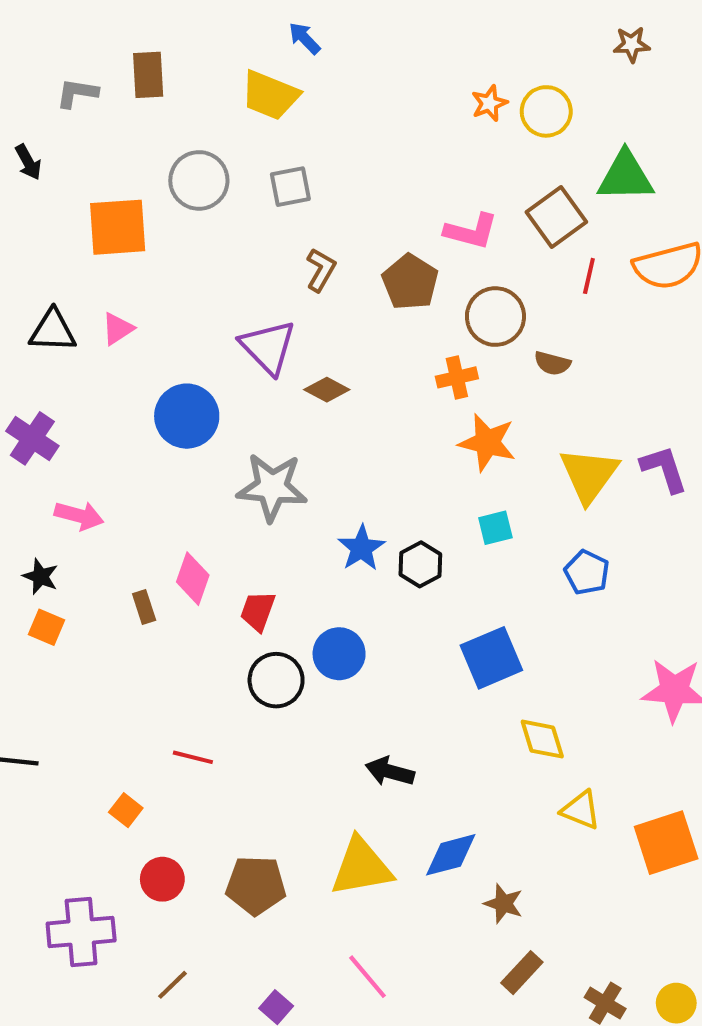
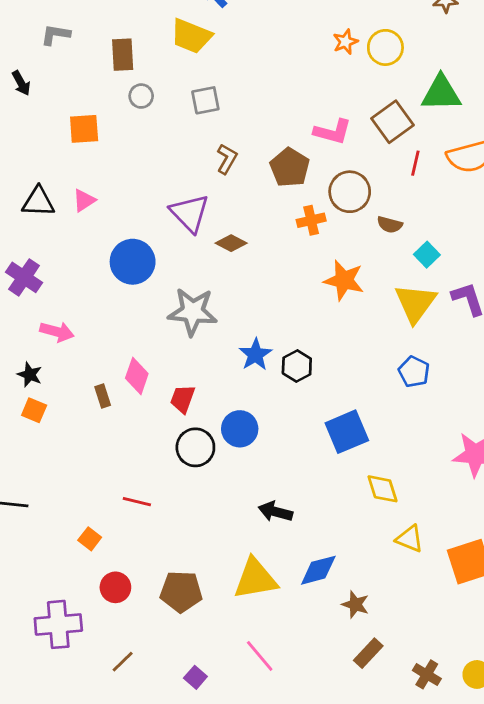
brown rectangle: (148, 75) -> (123, 55), moved
gray circle: (199, 180) -> (141, 96), size x0.6
orange square: (118, 227) -> (84, 129), size x0.7
orange cross: (457, 377) -> (311, 220), moved
cyan square: (495, 528) -> (427, 255), moved, turned -30

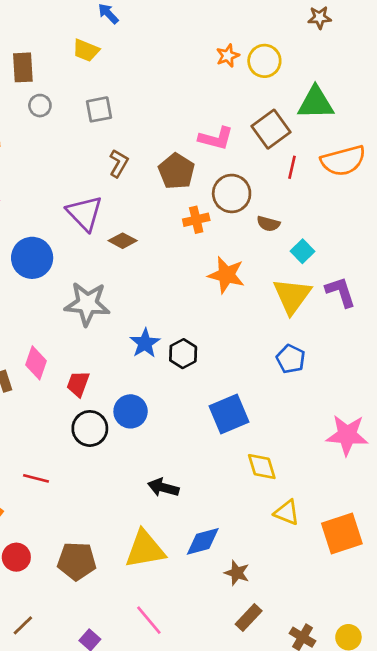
yellow trapezoid: (191, 36) -> (86, 50), size x0.7

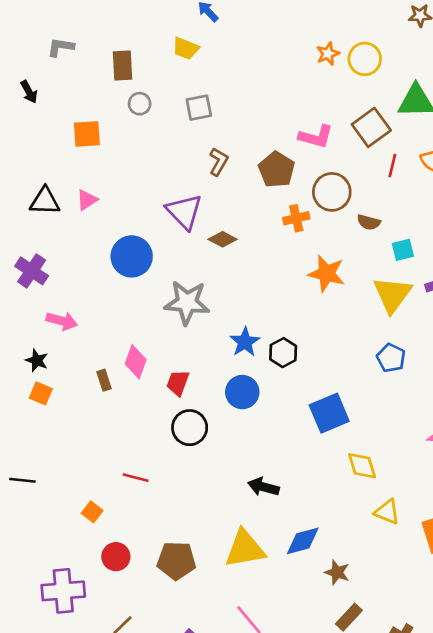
cyan square: (303, 251) -> (403, 250), turned 30
blue circle: (131, 411) -> (242, 392), moved

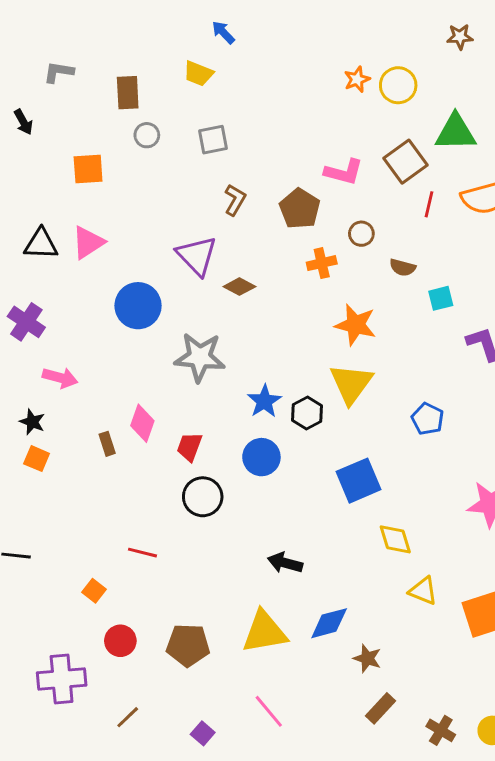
brown circle: (332, 192) -> (361, 234), size x0.6
pink triangle: (87, 200) -> (88, 242), size x1.4
yellow triangle: (392, 295) -> (351, 384), moved

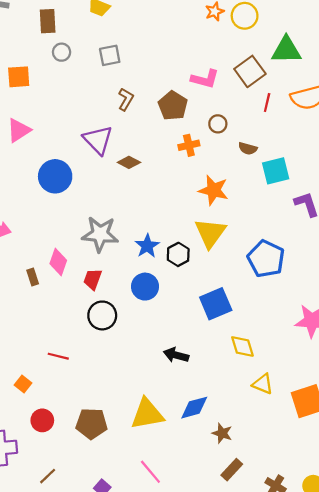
cyan square: (441, 298) -> (276, 171), size x1.5
gray star: (200, 357) -> (100, 234), moved
blue pentagon: (428, 419) -> (266, 259), size x1.6
black arrow: (285, 563) -> (176, 355), moved

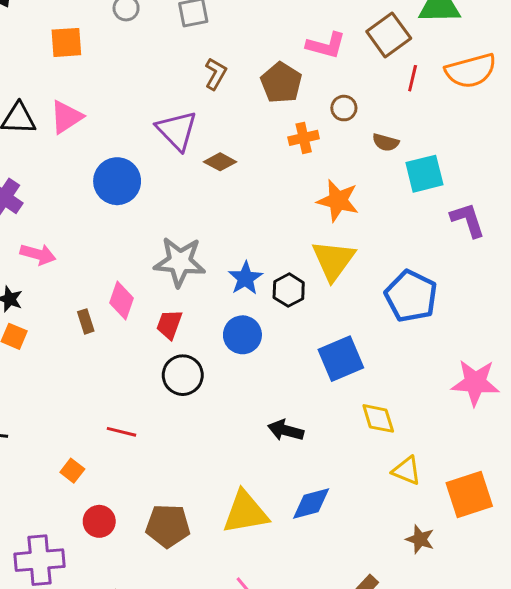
brown star: (222, 433) -> (420, 539), moved

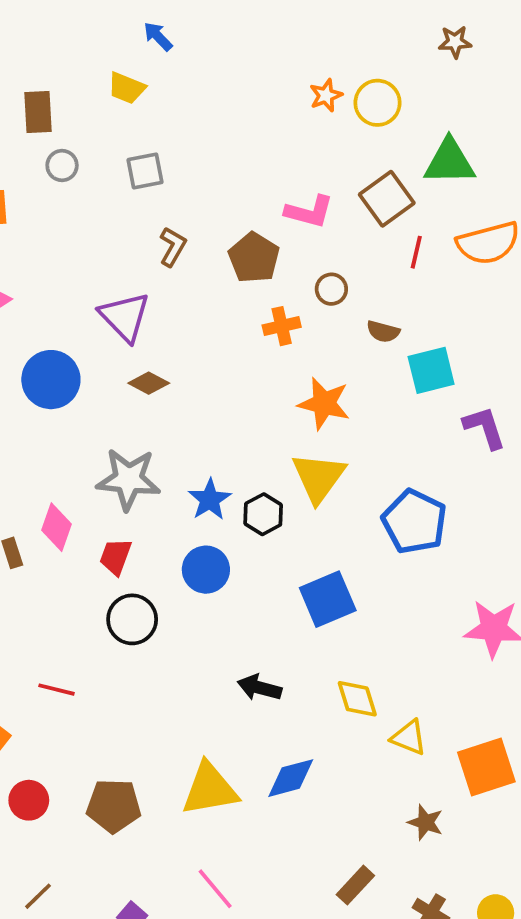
brown diamond: (220, 162) -> (149, 383), moved
yellow diamond: (378, 418) -> (357, 699), moved

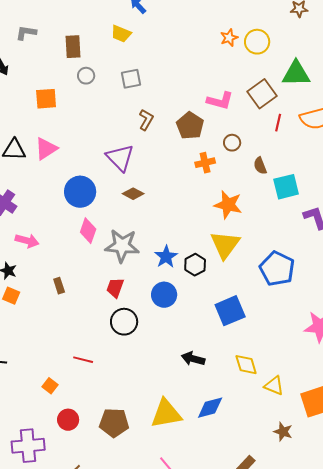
brown semicircle: (383, 332) -> (260, 166), turned 54
pink diamond: (56, 527) -> (88, 231), moved

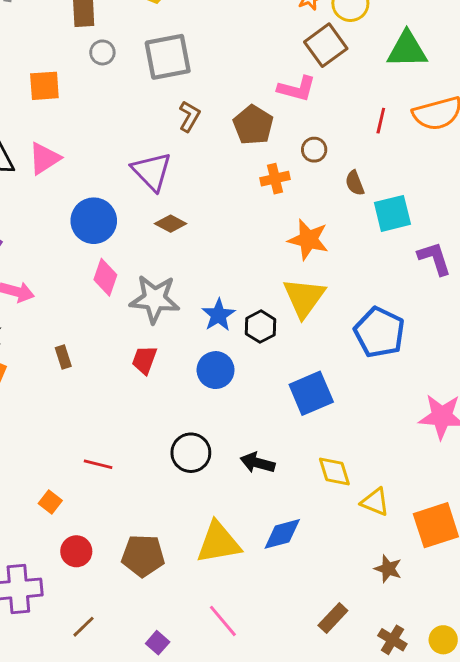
gray square: (131, 79) -> (168, 57), size x1.6
brown square: (262, 94) -> (326, 45), moved
black circle: (124, 322) -> (191, 453), moved

